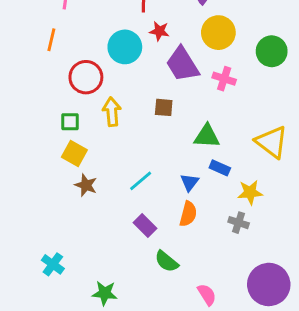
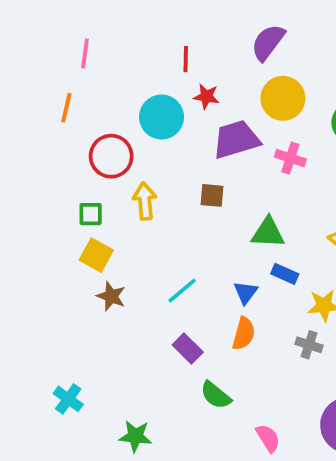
purple trapezoid: (182, 64) -> (236, 139), turned 105

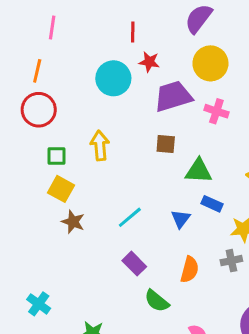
red circle: (111, 156) -> (39, 110), moved
brown square: (212, 195) -> (166, 144), moved
orange semicircle: (244, 334) -> (190, 270), moved
gray cross: (309, 345) -> (231, 261), turned -30

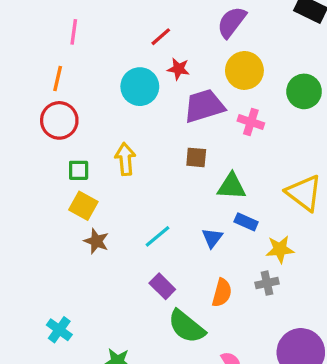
red line: (133, 32) -> (161, 37), turned 48
green semicircle: (157, 301) -> (186, 327), size x1.4

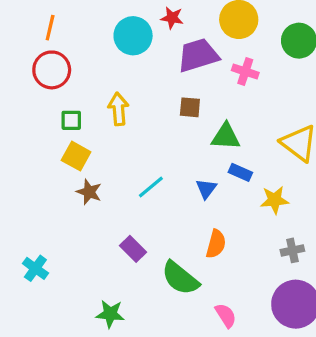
gray cross: (267, 283) -> (292, 250), moved
purple rectangle: (162, 286) -> (133, 249), moved
cyan cross: (59, 330) -> (35, 268), moved

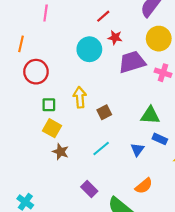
orange line: (50, 28) -> (21, 44), moved
brown square: (190, 107) -> (104, 112), moved, turned -32
orange semicircle: (216, 244) -> (144, 186), turned 36

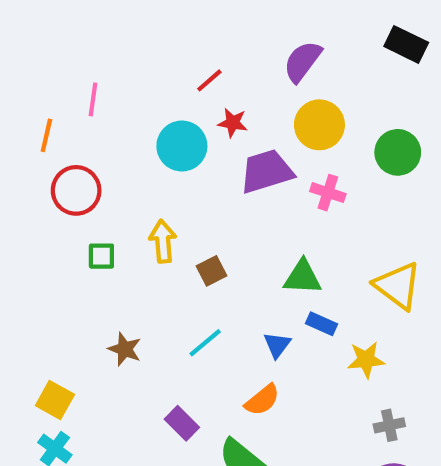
pink line: (46, 13) -> (93, 99), moved
yellow square: (52, 128) -> (55, 400), moved
orange semicircle: (144, 186) -> (262, 400), moved

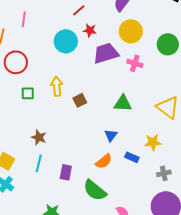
blue rectangle: (322, 324) -> (132, 157), moved
cyan line: (205, 343) -> (39, 163), moved, turned -36
purple rectangle: (182, 423) -> (66, 172), turned 56

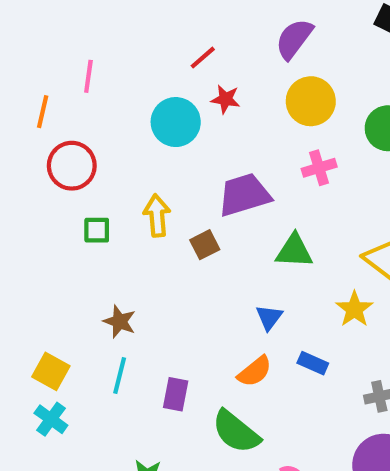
purple trapezoid: (106, 53) -> (244, 195), moved
pink cross: (135, 63) -> (319, 168), turned -35
yellow star: (153, 142) -> (354, 309), moved, turned -30

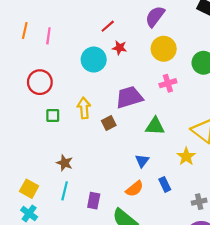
orange line: (43, 112) -> (25, 30), moved
blue rectangle: (313, 363) -> (165, 184), turned 40

